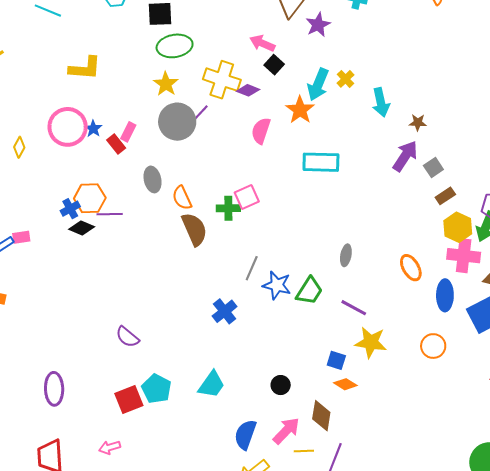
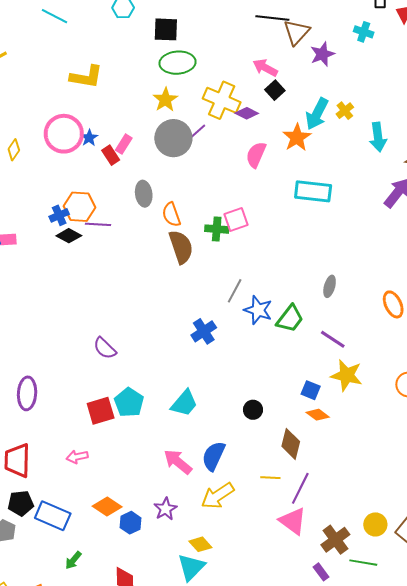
pink arrow: (286, 431) -> (178, 462), moved, turned -100

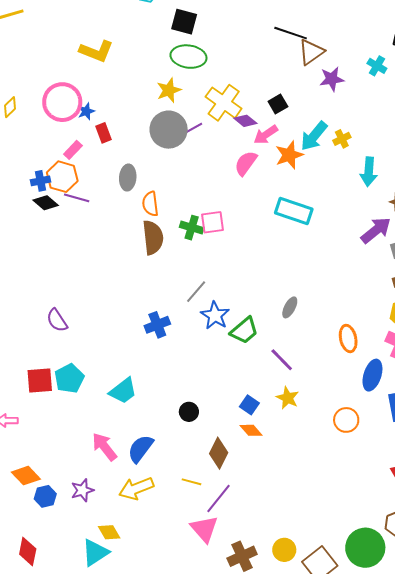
pink arrow: (265, 68) -> (266, 135), moved, turned -75
pink rectangle: (124, 144) -> (73, 150), moved
yellow star: (347, 375) -> (288, 398), size x0.7

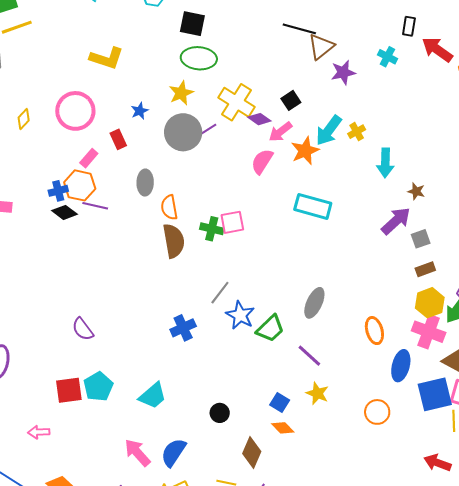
blue star: (86, 111) -> (140, 111), moved
gray ellipse: (290, 307) -> (314, 303), size x1.4

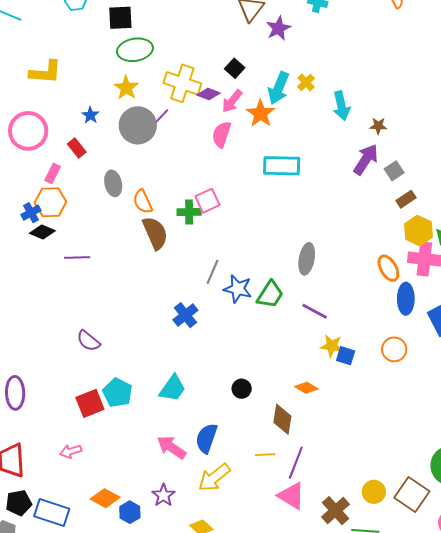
purple line: (95, 206) -> (77, 257), moved
orange ellipse: (374, 331) -> (388, 268), moved
blue square: (280, 402) -> (346, 356), moved

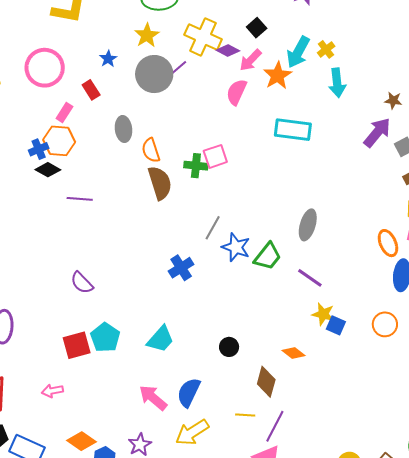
cyan arrow: (341, 106) -> (337, 83), moved

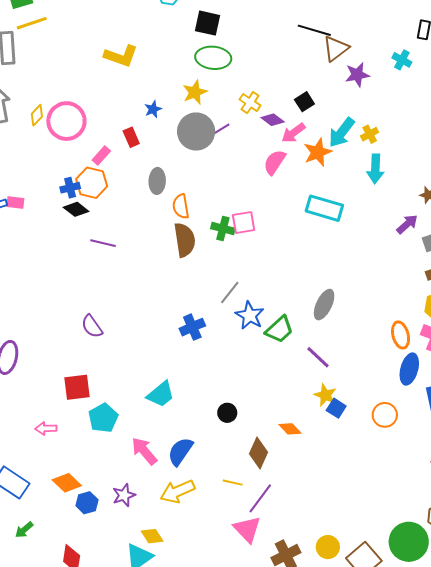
yellow cross: (203, 37) -> (250, 103), size x0.6
pink circle: (45, 68) -> (66, 121), moved
purple arrow: (377, 132) -> (407, 224), size x0.7
cyan pentagon: (105, 337) -> (103, 418), moved

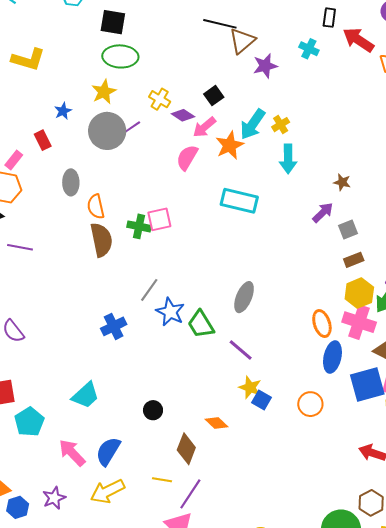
green trapezoid: (279, 329) -> (201, 324), turned 104

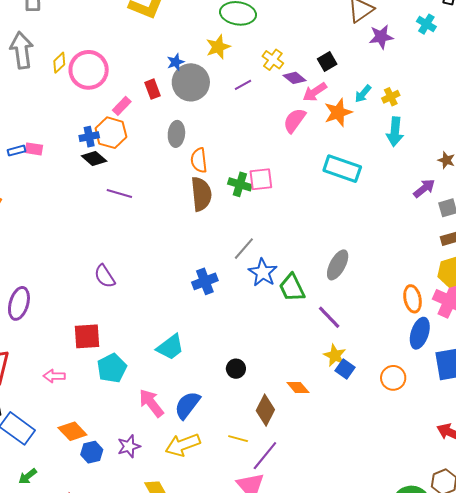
cyan arrow: (253, 124) -> (363, 94), size x0.6
gray circle: (107, 131) -> (191, 82), moved

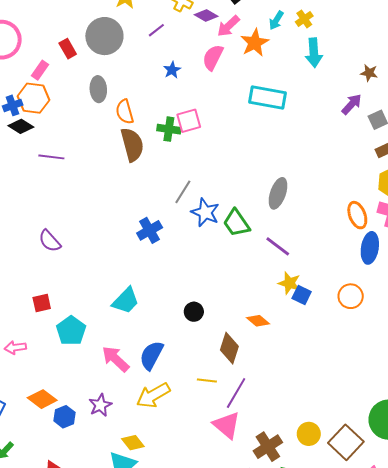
blue star: (176, 62) -> (172, 70), moved
red square: (87, 336) -> (42, 303), size x0.7

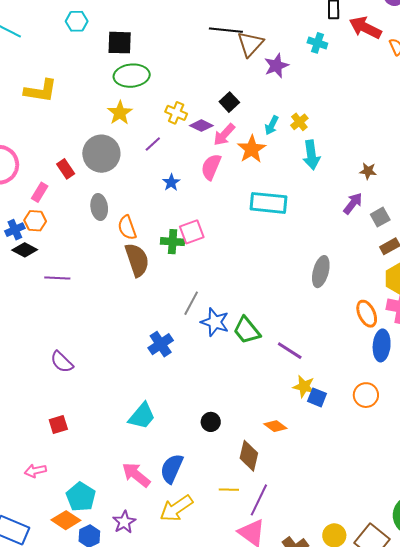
orange hexagon: (33, 98) -> (35, 221), size x0.7
gray ellipse: (278, 193) -> (321, 272), moved
cyan pentagon: (71, 331) -> (81, 497), moved

